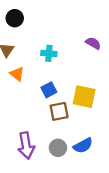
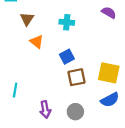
yellow square: (84, 97) -> (109, 73), moved
purple arrow: (26, 146) -> (45, 109), size x0.7
blue semicircle: (83, 146) -> (110, 100), moved

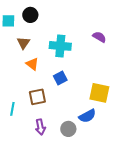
cyan cross: (67, 22) -> (60, 46), size x1.5
brown square: (76, 77) -> (37, 97), moved
blue semicircle: (110, 100) -> (87, 116), moved

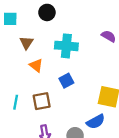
black circle: (30, 15) -> (47, 12), moved
cyan line: (12, 109) -> (16, 102), moved

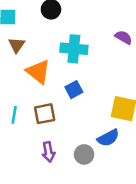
brown triangle: (26, 43) -> (17, 45), moved
orange triangle: (36, 65) -> (38, 72), size x1.5

